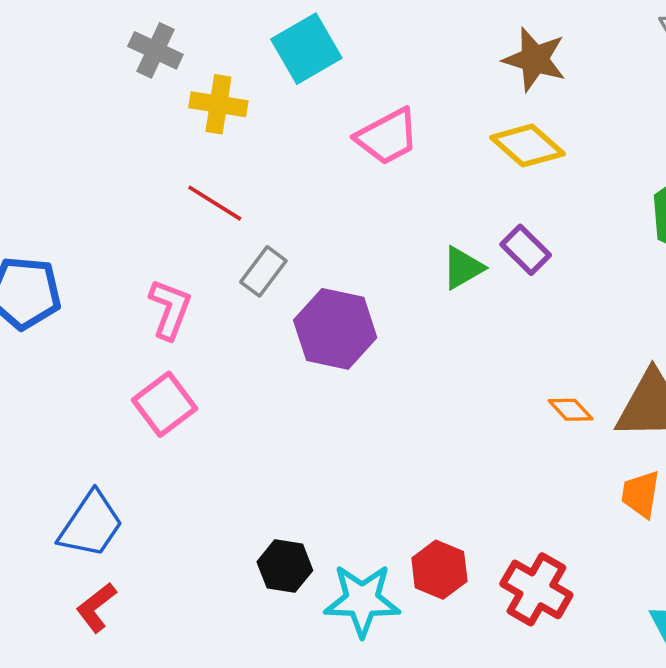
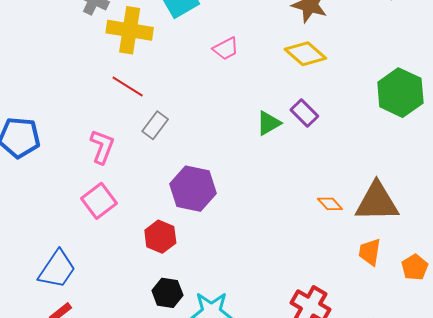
yellow cross: (218, 104) -> (130, 30), size x1.4
pink trapezoid: (387, 137) -> (226, 49), size x0.7
purple hexagon: (335, 329) -> (193, 189), moved
red hexagon: (439, 570) -> (160, 237), moved

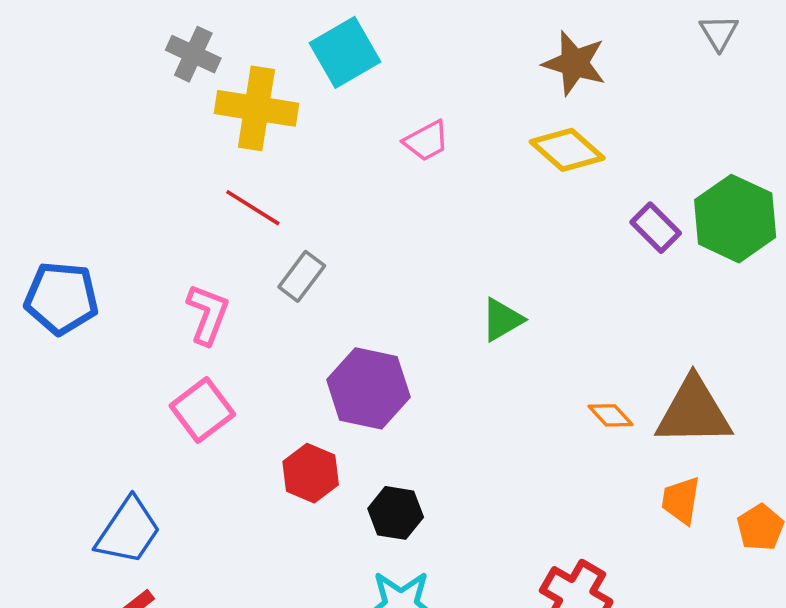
purple rectangle: (304, 113) -> (656, 228), moved
green triangle: (269, 123) -> (502, 320), moved
black hexagon: (167, 293) -> (396, 513), moved

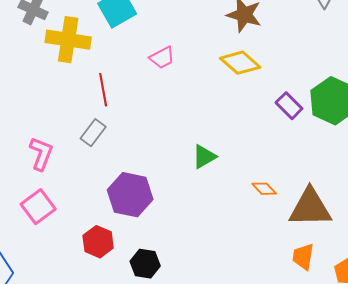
red line: (253, 208) -> (103, 90), moved, turned 48
orange diamond: (611, 415) -> (264, 189), moved

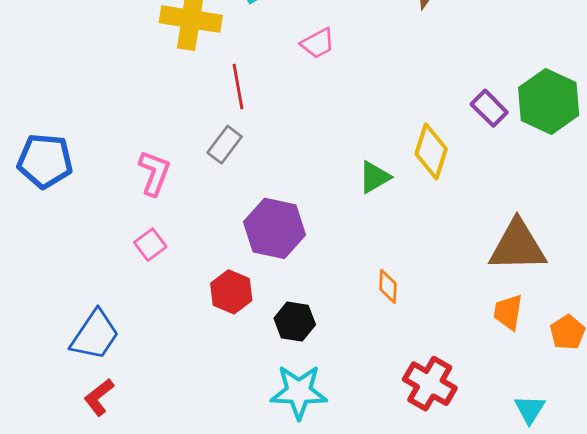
yellow diamond: (240, 63) -> (431, 151), moved, turned 66
orange diamond: (264, 189) -> (388, 286), moved, turned 45
pink square: (38, 207) -> (150, 245), size x0.7

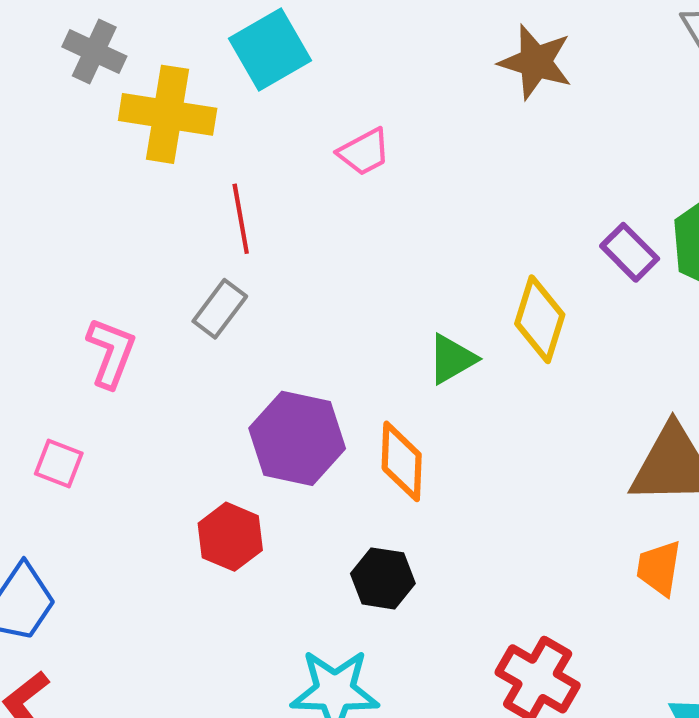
pink square: (150, 245) -> (59, 463), moved, turned -32
orange diamond: (388, 286) -> (402, 461), moved, size x1.5
black hexagon: (295, 322) -> (383, 578), moved

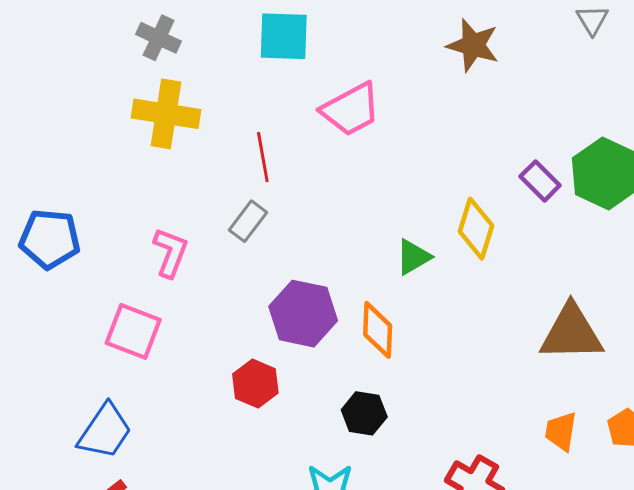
cyan square: (270, 49) -> (284, 36), turned 32
yellow cross: (168, 114) -> (166, 114), moved
pink trapezoid: (364, 152) -> (351, 109), size x1.6
pink square: (59, 463) -> (133, 331), size x1.6
orange trapezoid: (659, 568) -> (561, 431), moved

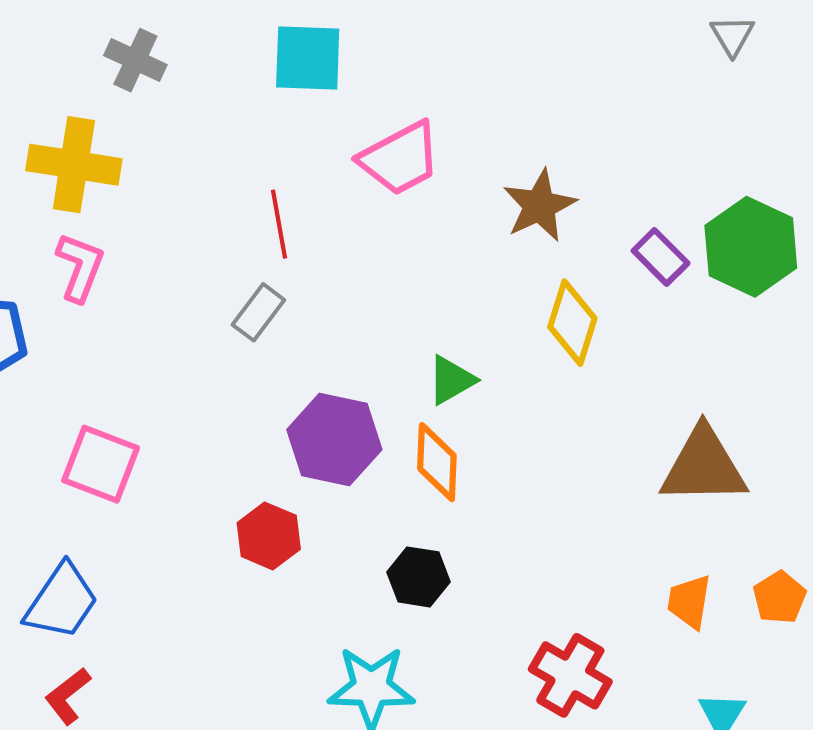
brown star: (473, 45) -> (539, 206), moved, turned 30
yellow cross: (166, 114) -> (74, 165), moved
pink L-shape: (170, 252) -> (80, 267), moved
green triangle: (413, 257) -> (451, 380), moved

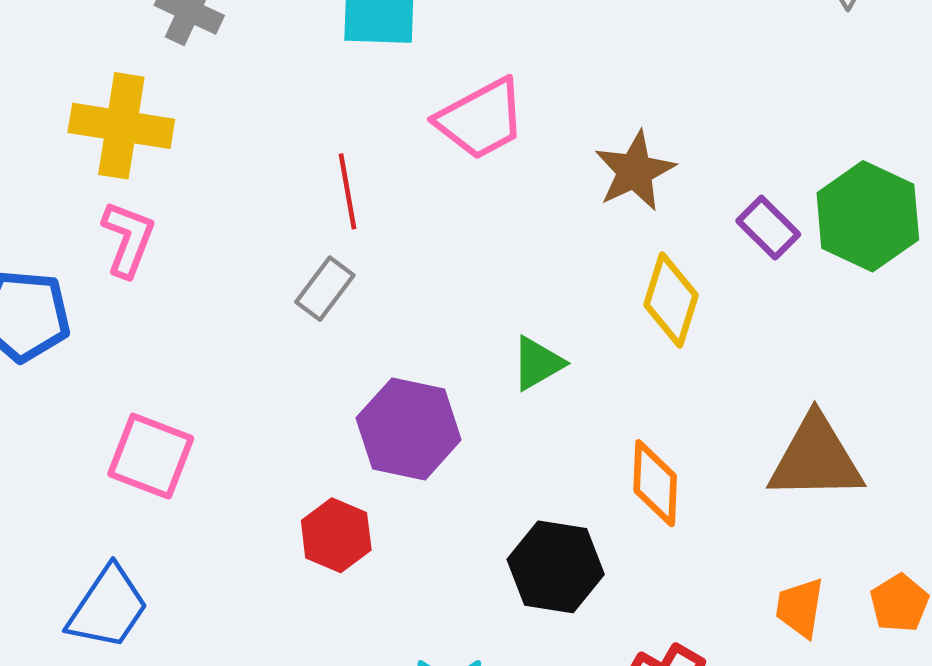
orange diamond: (437, 462) -> (655, 483), moved
black hexagon: (418, 577) -> (556, 567), moved, size x1.4

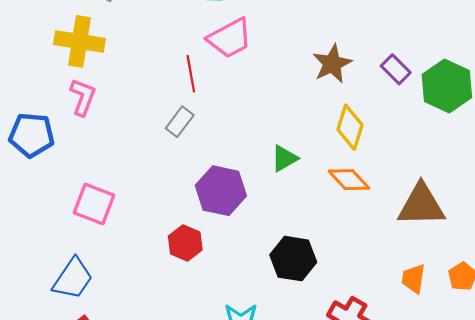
pink trapezoid: (481, 119) -> (230, 38), moved
purple rectangle: (768, 228) -> (396, 69), moved
orange diamond: (655, 483) -> (349, 180), moved, turned -45

